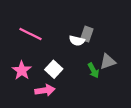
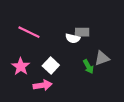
gray rectangle: (87, 34) -> (82, 32), turned 72

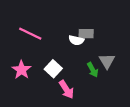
gray triangle: (102, 58) -> (107, 61), turned -42
pink arrow: (43, 85) -> (66, 90), moved, turned 66

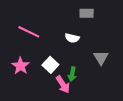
gray rectangle: (86, 34) -> (87, 13), moved
green arrow: (93, 70) -> (72, 74), moved, turned 40

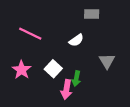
white semicircle: (72, 38) -> (76, 40), turned -48
pink arrow: (63, 84) -> (66, 90), turned 42

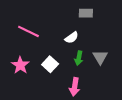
green arrow: (76, 79) -> (79, 58), moved
pink arrow: (66, 90) -> (75, 87), moved

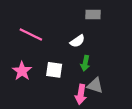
gray triangle: (100, 57) -> (95, 85), moved, turned -42
white square: (50, 64) -> (54, 70), turned -35

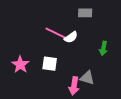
pink line: (31, 34) -> (56, 33), moved
green arrow: (85, 63) -> (103, 48), moved

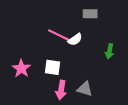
gray triangle: (87, 78) -> (85, 89), moved
pink arrow: (74, 86) -> (61, 90), moved

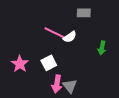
white square: (53, 67) -> (49, 63), turned -35
gray triangle: (85, 89) -> (70, 86), moved, turned 35

